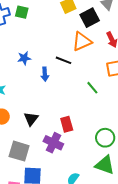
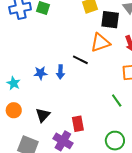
black square: (90, 18) -> (110, 20), turned 30
blue star: (24, 58) -> (40, 73), moved
green line: (92, 88) -> (117, 101), moved

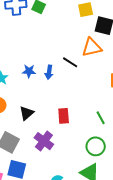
green line: (117, 101) -> (101, 118), moved
red rectangle: (78, 124) -> (64, 116), moved

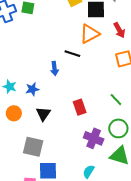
blue star: (29, 71) -> (32, 89), moved
purple cross: (44, 141) -> (94, 138), moved

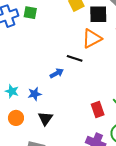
blue arrow: (54, 69) -> (57, 73), turned -112
red rectangle: (80, 107) -> (98, 109), moved

